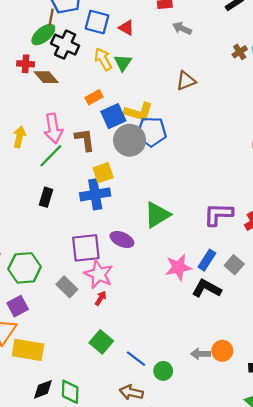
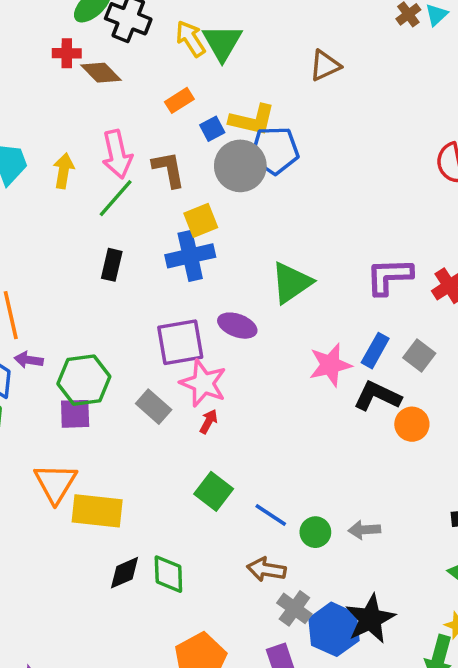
green triangle: (123, 63) -> (222, 42), size x1.4
blue square: (113, 116) -> (212, 129), size x0.6
purple square: (18, 306) -> (75, 414), moved, turned 30
orange circle: (222, 351) -> (412, 424), moved
gray arrow: (200, 354) -> (364, 530), moved

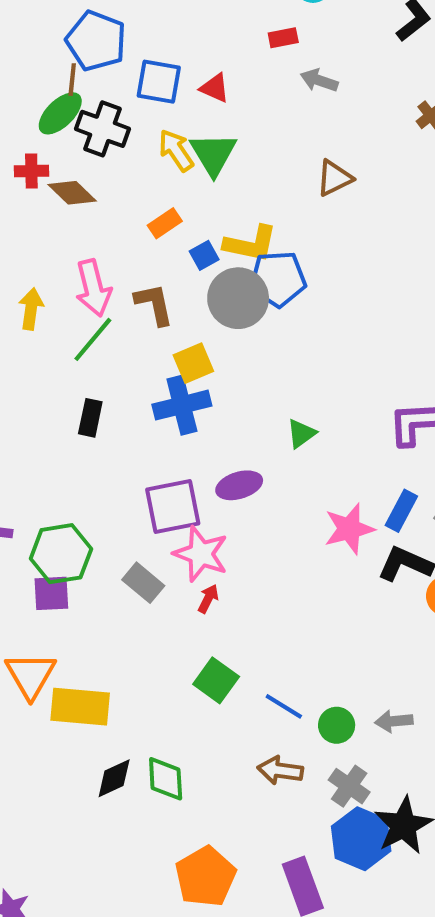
green triangle: (291, 283) -> (301, 434), size x0.6
purple ellipse: (237, 326) -> (239, 485), turned -36
gray cross: (294, 608) -> (349, 786), moved

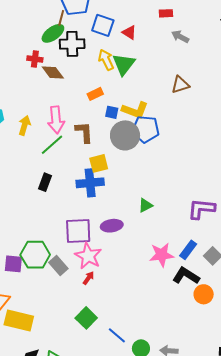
black cross: (102, 129) -> (72, 44), turned -30
blue square: (204, 255) -> (112, 112), turned 32
green hexagon: (61, 554) -> (35, 255), moved

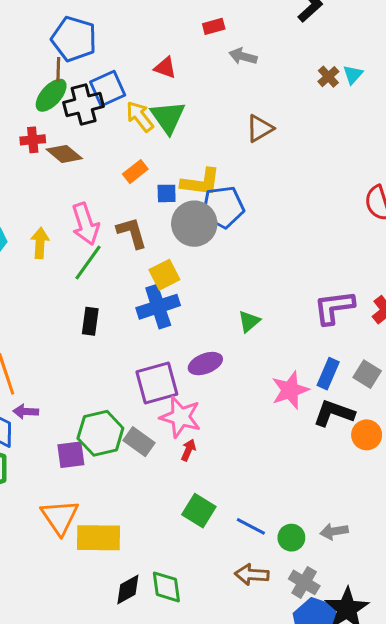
blue square: (103, 25) -> (108, 88), moved, turned -30

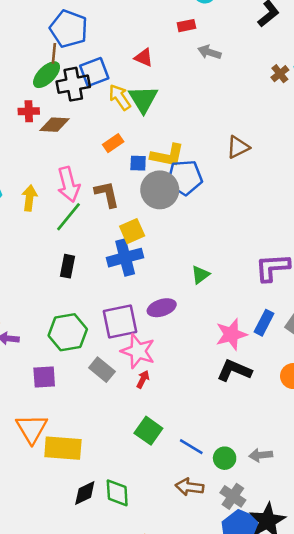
brown triangle: (260, 129) -> (238, 147), moved
brown diamond: (64, 154) -> (55, 125), turned -40
black L-shape: (334, 413) -> (234, 370), moved
green hexagon: (100, 433) -> (68, 332), moved

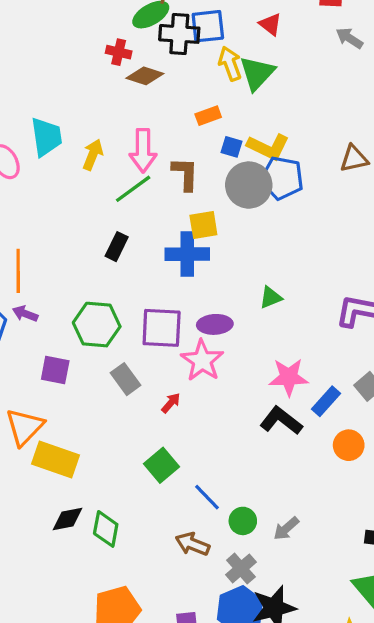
blue rectangle: (264, 323) -> (326, 401), moved
pink star: (138, 351) -> (202, 361), moved
gray arrow: (261, 455) -> (286, 528), turned -50

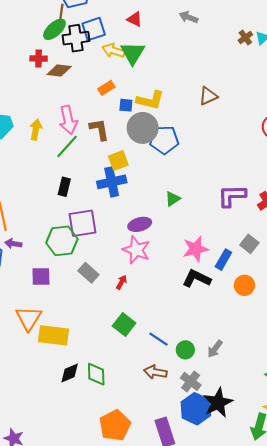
yellow arrow: (230, 64) -> (113, 51), turned -40
blue pentagon: (282, 178) -> (164, 140), moved
purple square: (162, 328) -> (82, 223), moved

